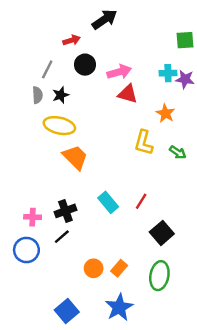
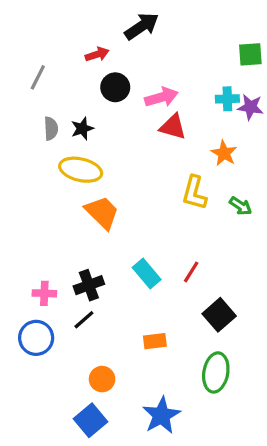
gray line: (47, 69) -> (38, 77), moved
orange circle: (94, 268) -> (102, 379), moved
orange rectangle: (119, 268) -> (155, 341), moved, turned 42

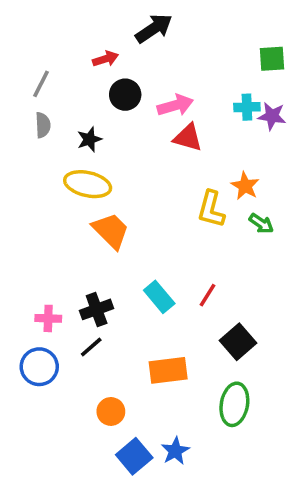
gray semicircle: (51, 128) -> (43, 125), moved
orange star: (224, 153) -> (245, 186), moved
orange rectangle: (155, 341) -> (168, 370), size x1.5
blue star: (161, 415) -> (175, 451), size x0.7
blue square: (91, 420) -> (134, 456), moved

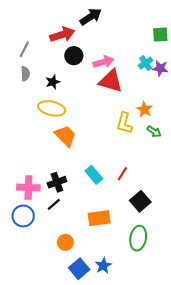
red arrow: (105, 59) -> (62, 35), size x1.6
cyan cross: (247, 107) -> (146, 63), turned -32
red triangle: (188, 138) -> (111, 81), size x1.4
pink cross: (48, 318) -> (28, 187), size x1.5

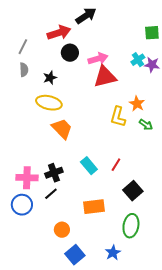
red triangle: (111, 81) -> (105, 77), turned -30
blue star: (103, 266) -> (113, 253), moved

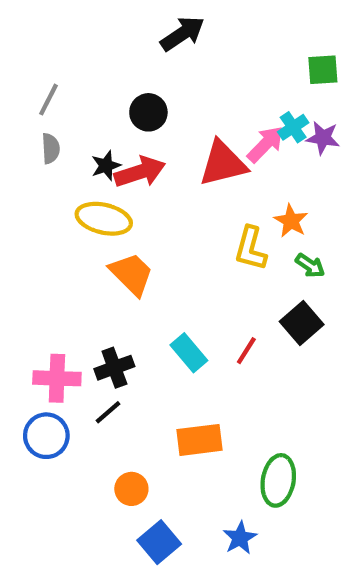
red arrow: (59, 33) -> (140, 172), moved
pink arrow: (98, 59) -> (265, 144), moved, turned -30
black square: (133, 191) -> (302, 323), moved

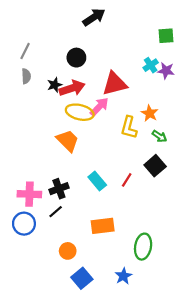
pink arrow: (265, 144) -> (99, 107), moved
yellow ellipse: (104, 219) -> (80, 112), moved

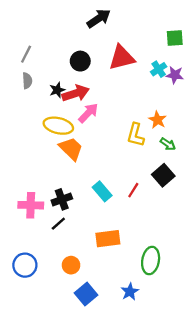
red triangle: (115, 84) -> (122, 58), moved
pink arrow: (99, 107) -> (88, 113), moved
yellow ellipse: (80, 112) -> (58, 126), moved
blue circle: (24, 224) -> (25, 265), moved

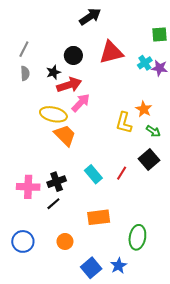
black star: (57, 90) -> (53, 72), moved
blue square: (86, 294) -> (91, 268), moved

